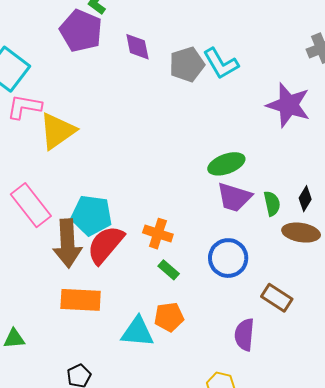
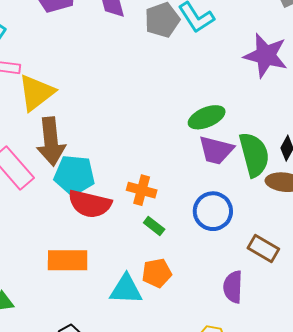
green semicircle: (272, 204) -> (254, 155), size x1.8
brown arrow: (67, 243) -> (51, 141), moved
red semicircle: (105, 245) -> (90, 204), turned -114

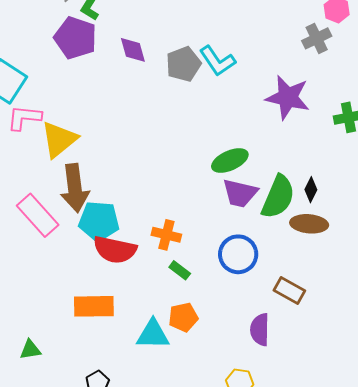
green semicircle: (254, 155) -> (278, 197), turned 39

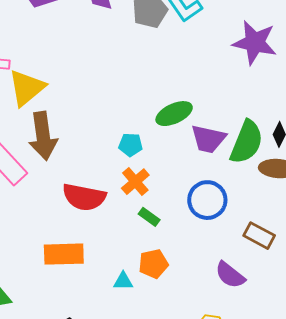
green ellipse: (230, 161) -> (174, 114), moved
cyan pentagon: (99, 221) -> (131, 145), moved, size x0.6
orange cross: (166, 235) -> (135, 182), turned 36
purple semicircle: (260, 330) -> (230, 275), turned -52
cyan triangle: (153, 334) -> (123, 281), size x0.6

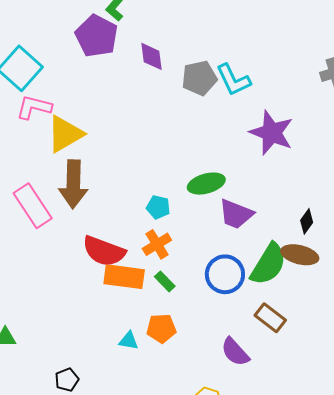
purple star: (255, 43) -> (272, 133), moved
green semicircle: (247, 142) -> (268, 264), moved
orange rectangle: (64, 254) -> (124, 277), moved

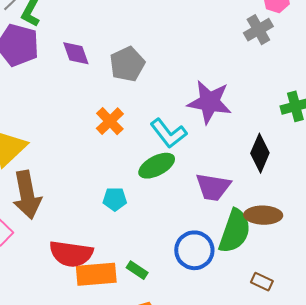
cyan L-shape: (233, 80) -> (168, 133), moved
purple trapezoid: (236, 214) -> (213, 187), moved
black diamond: (307, 221) -> (260, 153), moved, size x1.5
orange cross: (157, 244) -> (110, 121), moved
brown rectangle: (270, 318) -> (262, 282), moved, size x0.7

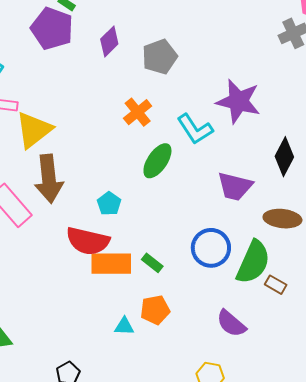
purple diamond: (76, 53) -> (109, 42), turned 60
green ellipse: (157, 166) -> (157, 161), moved, turned -33
cyan pentagon: (115, 199) -> (109, 204), moved, turned 30
green semicircle: (235, 231) -> (253, 262), moved

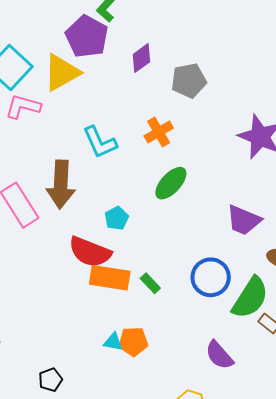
cyan L-shape: (195, 129) -> (100, 142), moved
yellow triangle: (34, 130) -> (62, 72), moved
orange pentagon: (155, 310) -> (133, 342), moved

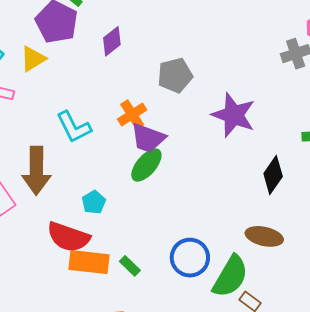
yellow triangle: (62, 72) -> (33, 59), size x0.7
gray pentagon: (189, 81) -> (175, 75), moved
purple trapezoid: (244, 220) -> (148, 138), moved

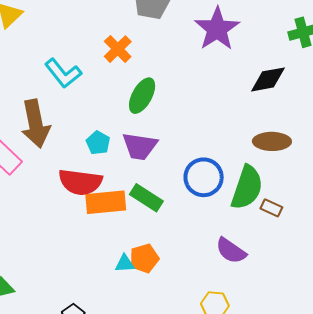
purple star: (234, 115) -> (217, 29), turned 30
purple trapezoid: (148, 138) -> (140, 146), moved
black diamond: (273, 175) -> (268, 79), turned 57
green rectangle: (130, 266) -> (146, 198), size x1.5

